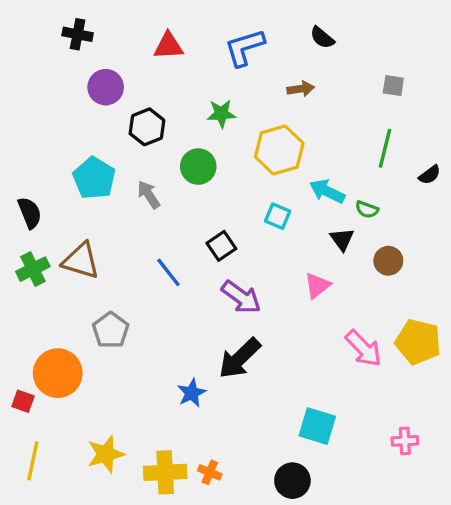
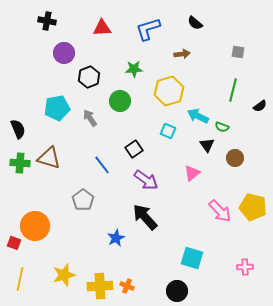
cyan pentagon: (94, 178) -> (57, 108), turned 30
green cross: (33, 269) -> (20, 163), turned 30
gray pentagon: (111, 330) -> (83, 200), moved
black arrow: (240, 358) -> (145, 217), turned 92

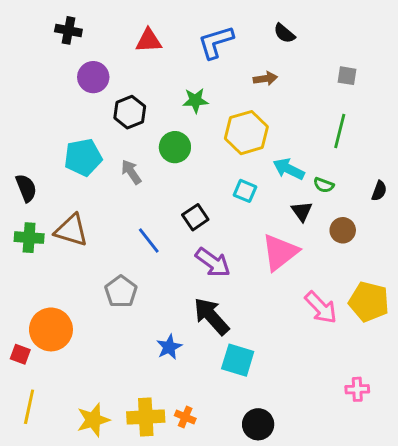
black semicircle: (260, 106) -> (379, 191), moved, turned -32
pink triangle: (192, 173) -> (280, 252), size x1.6
cyan square: (192, 258) -> (238, 360), moved
yellow star: (64, 275) -> (93, 420), moved

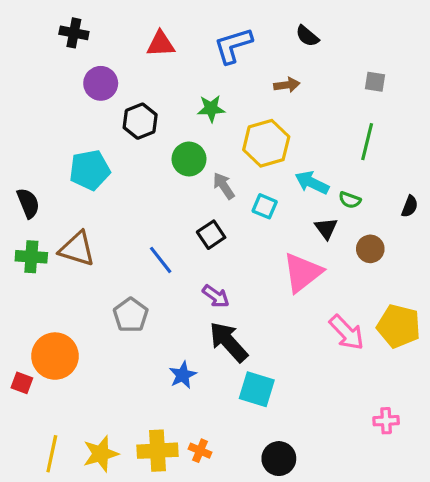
gray arrow: (131, 172) -> (224, 186), moved
purple arrow: (213, 262) -> (216, 296), moved, size x0.7
yellow line: (29, 407) -> (52, 454), moved

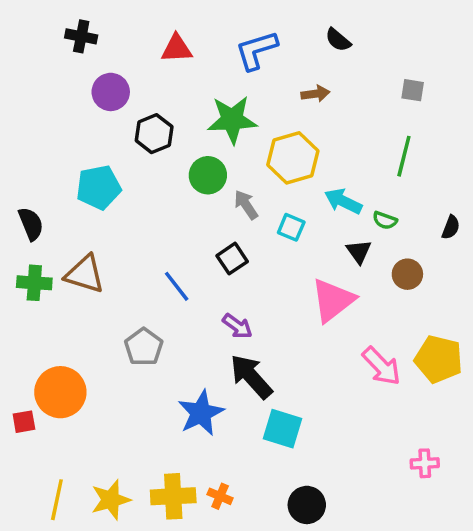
green star: (211, 109) -> (232, 120), size x1.6
blue star: (183, 375) -> (201, 413), size x1.5
red square: (22, 383) -> (24, 422), turned -30

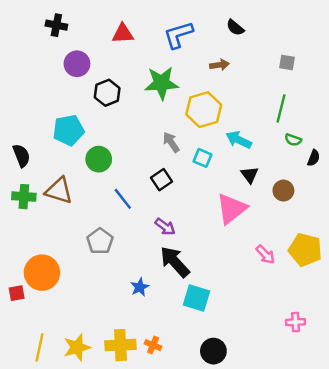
green circle: (208, 175) -> (99, 159), moved
green semicircle: (385, 220) -> (293, 140), moved
pink arrow: (381, 366) -> (265, 255), size x0.7
blue star: (201, 413) -> (140, 287), size x0.6

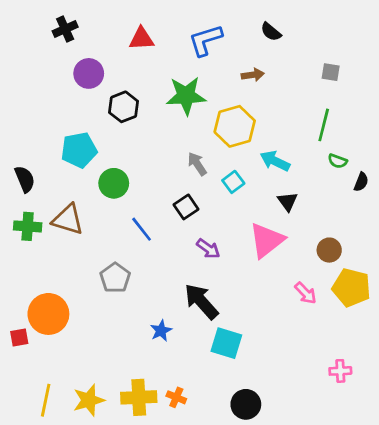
black cross: (56, 25) -> (65, 29), turned -35
cyan square: (203, 158) -> (233, 182), turned 30
brown circle: (283, 191) -> (329, 250), moved
purple arrow: (165, 227) -> (208, 249), moved

